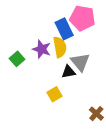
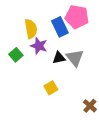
yellow semicircle: (60, 47) -> (31, 29), moved
black triangle: (68, 72) -> (59, 58), moved

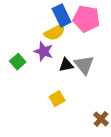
blue rectangle: (60, 27) -> (62, 15), moved
yellow semicircle: (31, 29) -> (55, 32), moved, turned 72

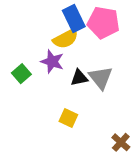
yellow square: (57, 99) -> (68, 118), turned -35

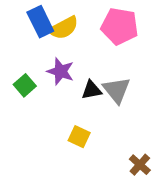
blue rectangle: (74, 18) -> (40, 22), moved
yellow semicircle: (66, 39) -> (64, 28), moved

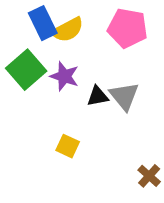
green square: (25, 85) -> (26, 70), moved, size x1.6
yellow square: (79, 137) -> (68, 146), moved

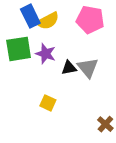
green square: (26, 70) -> (19, 49), turned 32

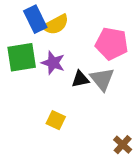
pink pentagon: (90, 20) -> (112, 44), moved

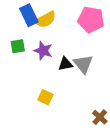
pink pentagon: (112, 44) -> (91, 20), moved
green square: (22, 57) -> (18, 46), size x0.6

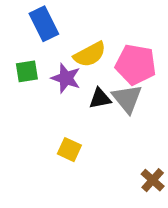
yellow semicircle: (45, 20) -> (90, 54), moved
pink pentagon: (91, 20) -> (136, 65), moved

